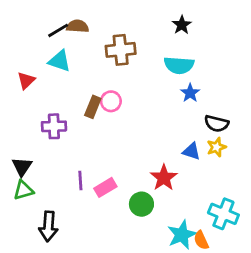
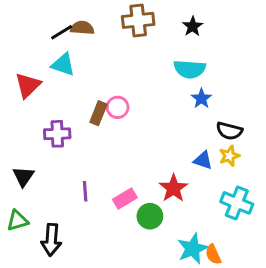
brown cross: (121, 50) -> (138, 20), moved
red triangle: (26, 80) -> (28, 85), size x1.4
pink rectangle: (105, 187) -> (125, 199), moved
green triangle: (23, 190) -> (17, 221), moved
cyan cross: (223, 214) -> (237, 203), moved

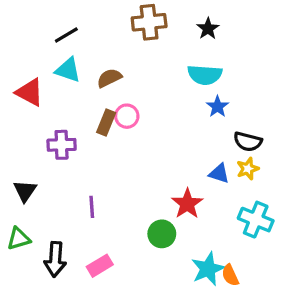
brown semicircle: (82, 28) -> (109, 78), moved, turned -30
red triangle: (28, 85) -> (30, 92), turned -48
pink rectangle: (125, 199) -> (100, 266), moved

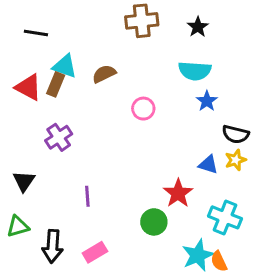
black line: (66, 35) -> (36, 33), moved, turned 40
pink circle: (127, 116) -> (143, 109), moved
brown rectangle: (106, 122) -> (56, 84), moved
purple cross: (62, 145) -> (59, 137), turned -32
cyan cross: (256, 220) -> (225, 217), moved

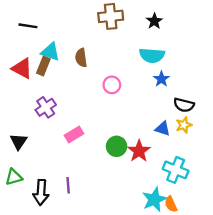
brown semicircle: (104, 74) -> (81, 58), turned -72
purple line: (87, 196) -> (68, 185), moved
green circle: (154, 222) -> (117, 146), moved
pink rectangle: (95, 252) -> (74, 134), moved

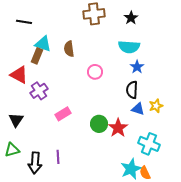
red triangle: (22, 68) -> (19, 75), moved
black semicircle: (184, 105) -> (132, 90), moved, turned 78

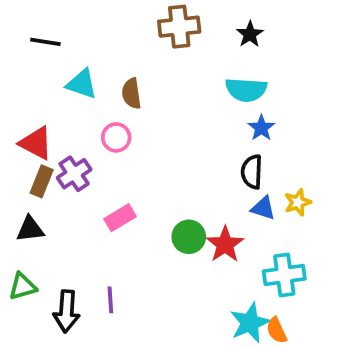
brown rectangle: (37, 56) -> (42, 181), moved
pink circle: (95, 72) -> (116, 137), moved
black triangle: (16, 120) -> (30, 229), turned 49
cyan cross: (149, 144) -> (284, 275), turned -30

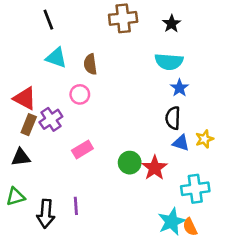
black line: (45, 42) -> (48, 20), moved, turned 60

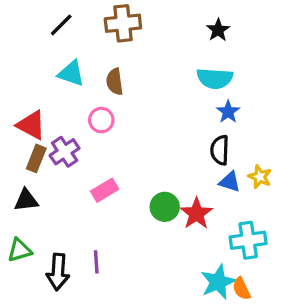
brown cross: (123, 18) -> (123, 23), moved
black line: (48, 20) -> (61, 25), turned 66
yellow star: (204, 139) -> (260, 177), turned -30

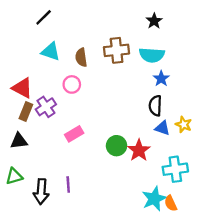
brown cross: (123, 23) -> (117, 50), moved

